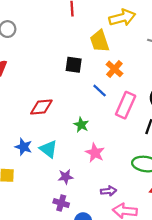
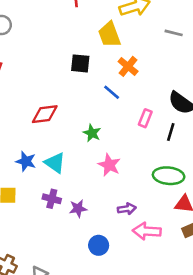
pink rectangle: (126, 105) -> (145, 118), moved, size x0.6
purple star: (66, 177) -> (78, 209), moved
purple cross: (61, 203) -> (52, 199), moved

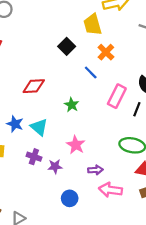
black square: (80, 63) -> (67, 46), turned 35
pink rectangle: (145, 118) -> (117, 96), size x1.5
pink star: (109, 165) -> (76, 145), moved

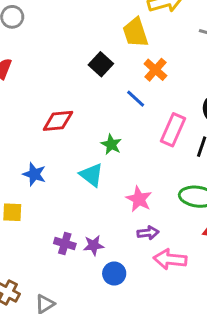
cyan triangle: (39, 127) -> (92, 175), moved
pink star: (76, 145) -> (139, 199), moved
purple cross: (34, 157) -> (65, 244), moved
purple star: (55, 166) -> (94, 245), moved

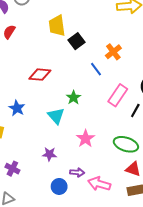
yellow trapezoid: (135, 32) -> (57, 26), moved
purple arrow: (148, 233) -> (77, 172), moved
purple cross: (65, 244) -> (12, 169), moved
purple star: (94, 245) -> (49, 154), moved

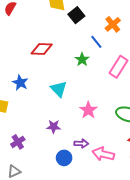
green star: (74, 98) -> (82, 60), moved
purple cross: (12, 169) -> (18, 142), turned 32

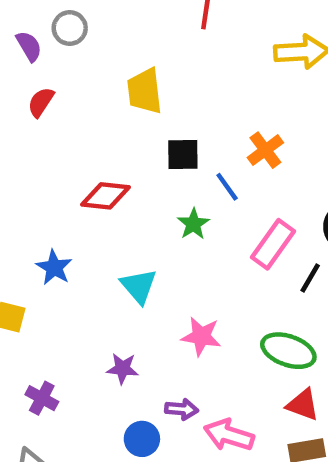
black square: (76, 15) -> (183, 154), moved, turned 35
pink star: (88, 110) -> (201, 336), turned -30
purple cross: (18, 142) -> (42, 398), turned -32

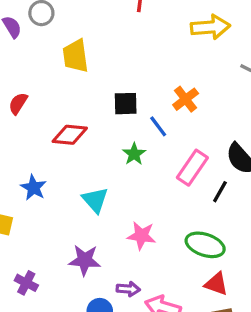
yellow trapezoid: (145, 91) -> (75, 56), moved
red semicircle: (41, 102) -> (18, 103), moved
purple star: (123, 368) -> (85, 260), size x1.4

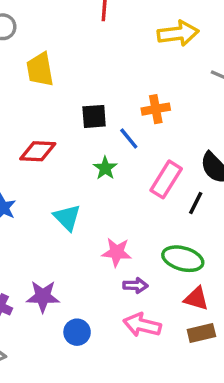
orange cross: (186, 99) -> (156, 109), turned 30
purple star: (85, 260) -> (43, 296), moved
purple arrow: (128, 289) -> (136, 285), moved

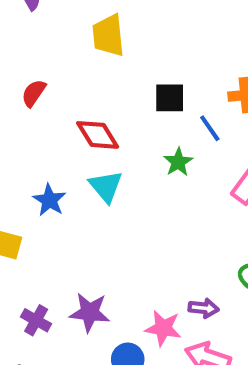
red diamond: (38, 151) -> (98, 135), turned 51
cyan triangle: (67, 217) -> (106, 186), moved
pink star: (117, 252) -> (163, 328), moved

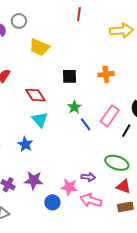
yellow trapezoid: (108, 35) -> (39, 47), turned -60
blue line: (210, 128) -> (86, 124), moved
blue star: (49, 200) -> (25, 144), moved

